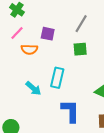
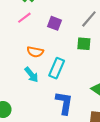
orange semicircle: (29, 49) -> (35, 52), moved

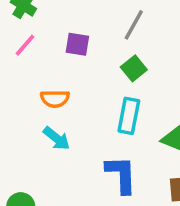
green square: (84, 44) -> (134, 68), turned -32
cyan rectangle: (57, 68) -> (129, 116), moved

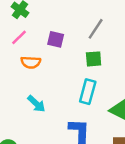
green square: (134, 68) -> (94, 59), turned 30
orange semicircle: (55, 99) -> (31, 62), moved

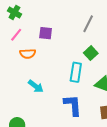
gray line: (96, 29) -> (88, 24), moved
green square: (94, 59) -> (91, 53), moved, turned -32

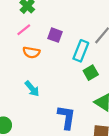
green square: (91, 53) -> (91, 73), moved
cyan rectangle: (76, 72) -> (81, 51), moved

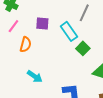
cyan rectangle: (81, 51) -> (69, 31), turned -42
orange semicircle: (31, 52) -> (25, 45), turned -70

